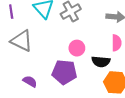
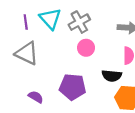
purple line: (11, 12) -> (26, 22), moved
pink circle: (77, 48) -> (86, 48), moved

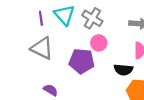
gray cross: (79, 22) -> (92, 18), turned -30
purple pentagon: (73, 87) -> (82, 61), moved

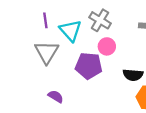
cyan triangle: (64, 15) -> (70, 31), moved
gray triangle: (42, 48) -> (47, 52), turned 35

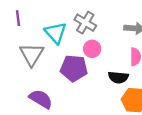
purple line: (45, 20) -> (18, 18), moved
purple semicircle: (56, 96) -> (41, 99), size x1.5

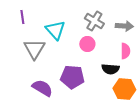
gray cross: (85, 23) -> (94, 21), moved
purple pentagon: (74, 68) -> (72, 77), moved

